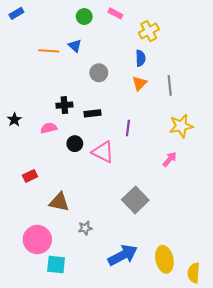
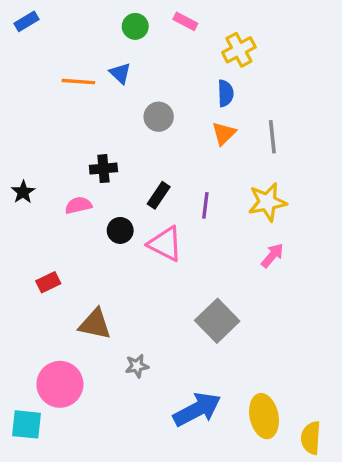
black rectangle: (93, 113) -> (159, 195), moved, turned -49
yellow star: (181, 126) -> (267, 202), moved
cyan square: (56, 265) -> (26, 424), moved

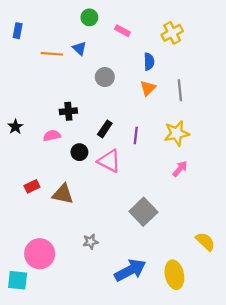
blue rectangle: (26, 21) -> (18, 31), moved, turned -48
pink rectangle: (185, 21) -> (122, 31), moved
yellow cross: (239, 50) -> (172, 33), moved
brown triangle: (95, 324) -> (63, 194), moved
yellow semicircle: (311, 438) -> (205, 242), moved, turned 130

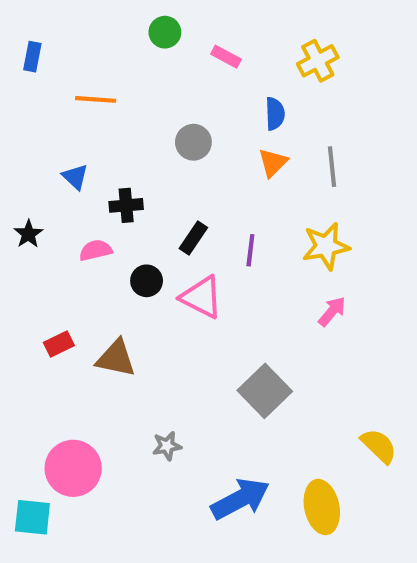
blue triangle: (79, 48) -> (75, 177), moved

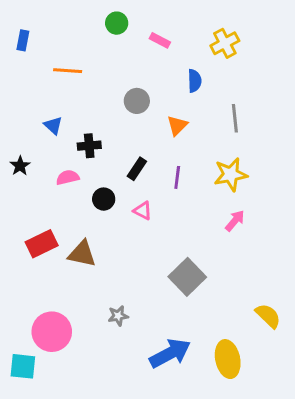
orange triangle: (273, 163) -> (177, 125), moved
pink triangle: (202, 297) -> (143, 211), size x0.6
red rectangle: (59, 344) -> (42, 244), size x1.5

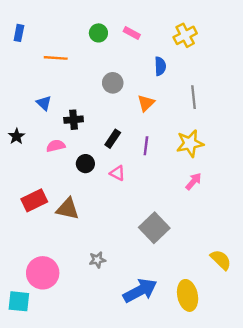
green circle: (117, 23) -> (98, 33), moved

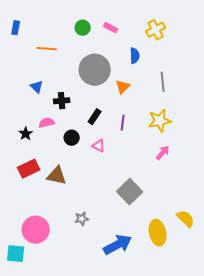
gray circle: (113, 83) -> (95, 70), size x1.8
black star: (17, 136) -> (26, 134), moved
yellow ellipse: (188, 295) -> (158, 233), moved

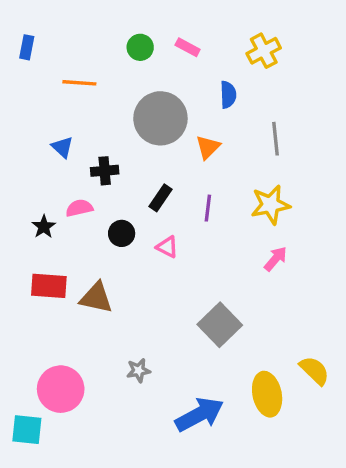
red rectangle: (29, 169) -> (49, 286), turned 30

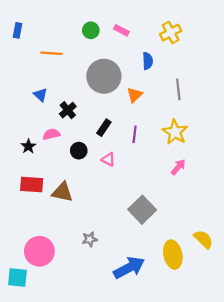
black cross: (105, 171) -> (68, 110), turned -35
yellow star: (270, 205) -> (175, 132), turned -30

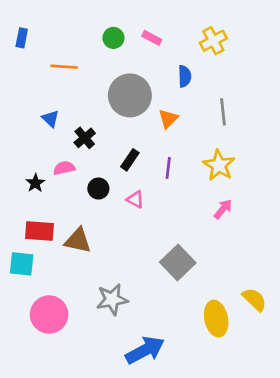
gray star: (90, 239) -> (112, 299), size x1.6
blue arrow: (129, 268) -> (145, 350), moved
cyan square: (17, 278) -> (22, 264), moved

